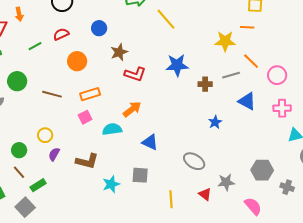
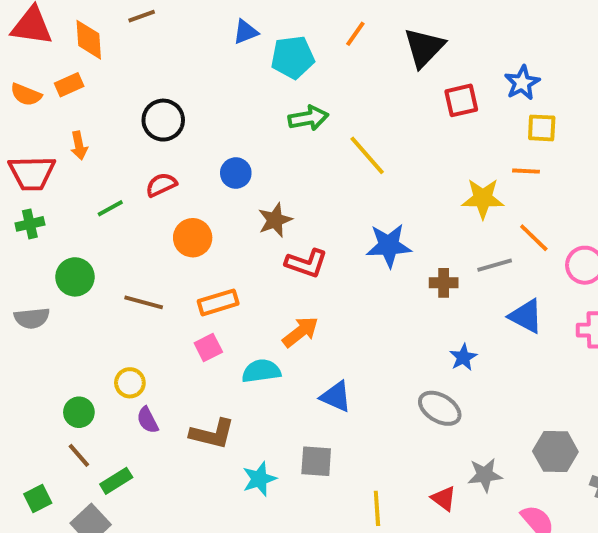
purple semicircle: (54, 154) -> (148, 420), turned -56
gray ellipse: (194, 161) -> (440, 408), moved

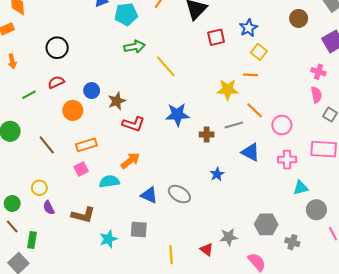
yellow square: (542, 128) -> (259, 52), turned 35
blue circle: (236, 173) -> (92, 91), moved
brown line: (144, 302) -> (47, 145), turned 36
gray ellipse: (440, 408) -> (179, 194), moved
green rectangle: (116, 481) -> (32, 240), turned -49

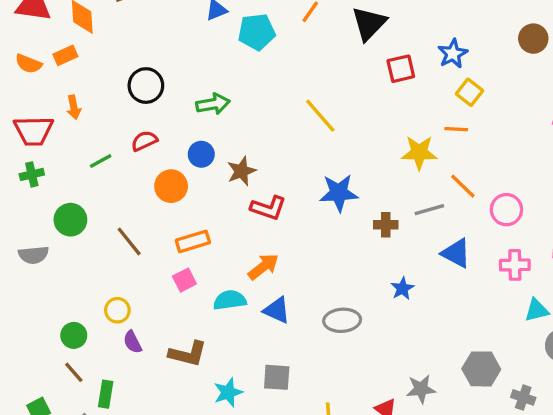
green arrow: (134, 47) -> (213, 104), moved
gray ellipse: (179, 194) -> (342, 320), turned -35
blue triangle: (149, 195) -> (277, 310), moved

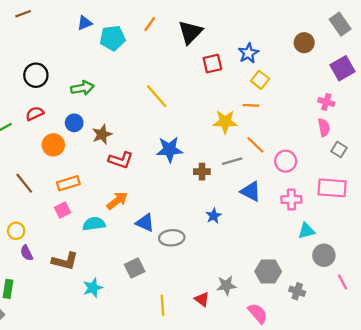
blue triangle: (277, 310) -> (145, 223), moved
gray square: (277, 377) -> (135, 268), moved, turned -30

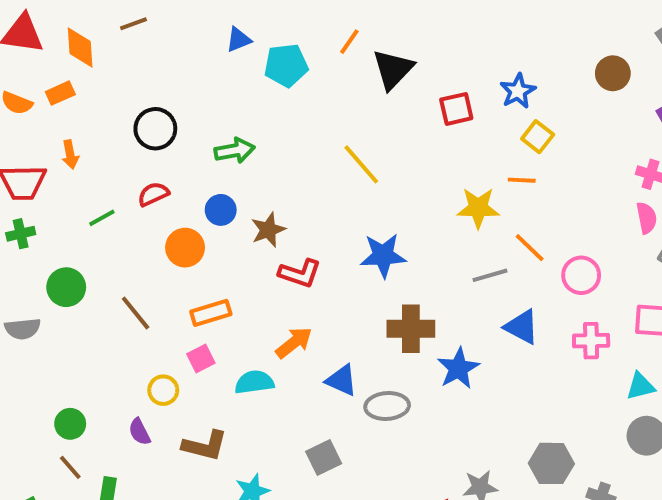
black triangle: (190, 32) -> (393, 69), moved
brown cross: (202, 172) -> (411, 329), moved, size x1.6
blue star: (214, 216) -> (458, 368), size x1.5
yellow circle: (16, 231) -> (163, 390), moved
cyan triangle: (306, 231) -> (641, 386), moved

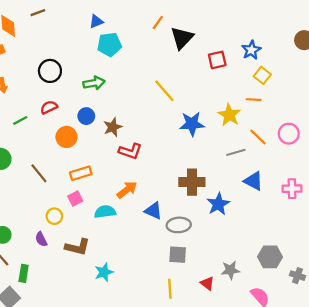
cyan pentagon: (286, 65) -> (109, 45), moved
yellow star: (478, 208) -> (229, 115), turned 30
blue star: (383, 255) -> (192, 124), moved
pink circle: (581, 275) -> (289, 134), moved
gray square: (324, 457) -> (178, 255), moved, turned 30

